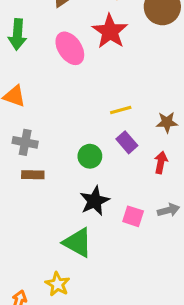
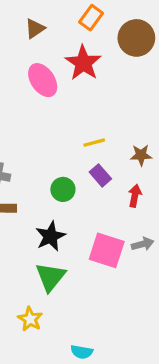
black star: (95, 201) -> (50, 236), moved
pink square: (133, 216) -> (107, 250), size x1.6
green triangle: (78, 243) -> (50, 277), turned 40

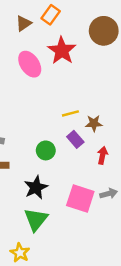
orange rectangle: (91, 18) -> (51, 15), moved
brown star: (141, 155) -> (94, 123), moved

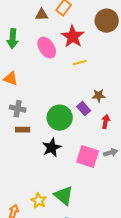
brown triangle: (24, 23) -> (42, 15), turned 32
yellow line: (70, 113) -> (80, 63), moved
green circle: (46, 150) -> (60, 118), size x1.6
green triangle: (36, 219) -> (64, 196), moved, turned -30

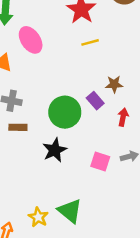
pink ellipse: (47, 48) -> (31, 40), moved
pink square: (88, 157) -> (100, 161), size x0.7

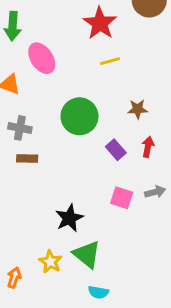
purple rectangle: (95, 101) -> (116, 150), moved
green circle: (65, 112) -> (79, 116), moved
black star: (55, 150) -> (69, 218), moved

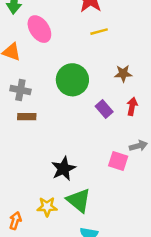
pink square: (122, 198) -> (118, 161), moved
yellow star: (50, 262) -> (47, 207), turned -30

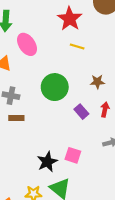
yellow line: (99, 32) -> (77, 47), turned 32
pink square: (118, 161) -> (73, 155), moved

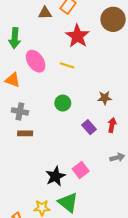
yellow line: (77, 47) -> (67, 65), moved
green circle: (55, 87) -> (63, 103), size x0.6
pink square: (73, 155) -> (81, 170), turned 35

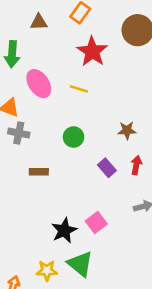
brown triangle: (45, 13) -> (39, 22), moved
gray cross: (20, 111) -> (19, 133), moved
brown rectangle: (25, 133) -> (39, 172), moved

